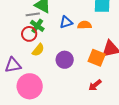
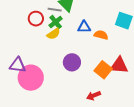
red circle: (29, 34) -> (36, 19), moved
yellow semicircle: (38, 50) -> (54, 34), moved
purple triangle: (13, 65) -> (18, 65), moved

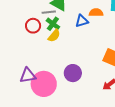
orange semicircle: (101, 35) -> (96, 12), moved
purple circle: (72, 62) -> (73, 73), moved

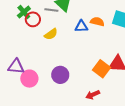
green cross: (53, 24) -> (24, 12), moved
pink circle: (44, 84) -> (29, 79), size x0.7

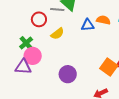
green cross: (24, 12) -> (26, 43), moved
pink circle: (29, 79) -> (33, 56), moved

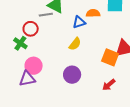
yellow semicircle: (57, 34) -> (75, 44), moved
green cross: (26, 43) -> (20, 43), moved

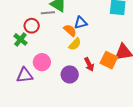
orange semicircle: (93, 13) -> (70, 30), moved, turned 40
pink circle: (34, 66) -> (42, 62), moved
red arrow: (109, 85) -> (89, 64), moved, turned -80

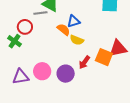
yellow semicircle: (75, 44) -> (77, 40), moved, turned 72
pink circle: (42, 62) -> (42, 71), moved
red arrow: (89, 64) -> (84, 62), turned 64

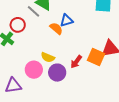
gray line: (40, 13) -> (34, 11), turned 48
yellow semicircle: (77, 40) -> (48, 57), moved
purple triangle: (21, 77) -> (13, 86), moved

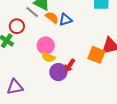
orange semicircle: (56, 28) -> (52, 17), moved
red arrow: (76, 62) -> (70, 66), moved
pink circle: (34, 70) -> (46, 46), moved

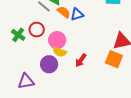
red circle: (17, 26) -> (37, 30), moved
orange square: (96, 55) -> (114, 59), moved
purple circle: (58, 72) -> (49, 64), moved

